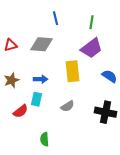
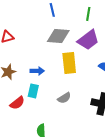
gray diamond: (42, 44) -> (58, 36), moved

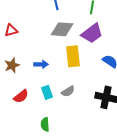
cyan rectangle: (33, 91) -> (47, 92), moved, turned -32

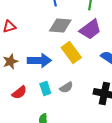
yellow rectangle: (73, 56) -> (71, 52), turned -30
blue arrow: (41, 64) -> (39, 60), size x1.6

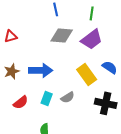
yellow rectangle: (71, 52) -> (87, 74), moved
cyan rectangle: (45, 88) -> (47, 98), turned 40

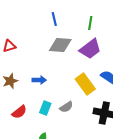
blue arrow: (41, 70) -> (39, 80), size x0.6

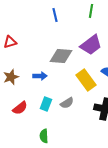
green line: (90, 23) -> (91, 11), moved
gray diamond: (60, 45) -> (61, 56), moved

